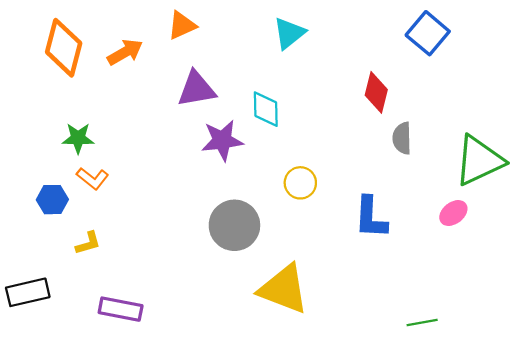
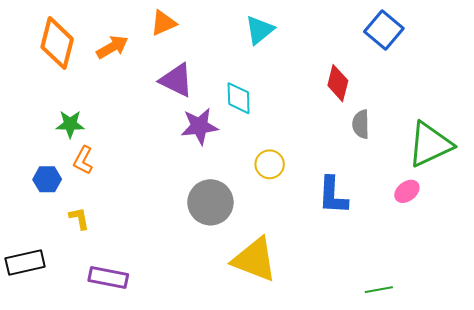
purple triangle: (196, 89) -> (176, 80), turned 36
orange L-shape: (93, 178) -> (83, 160), turned 80
yellow L-shape: (88, 243) -> (79, 218), turned -85

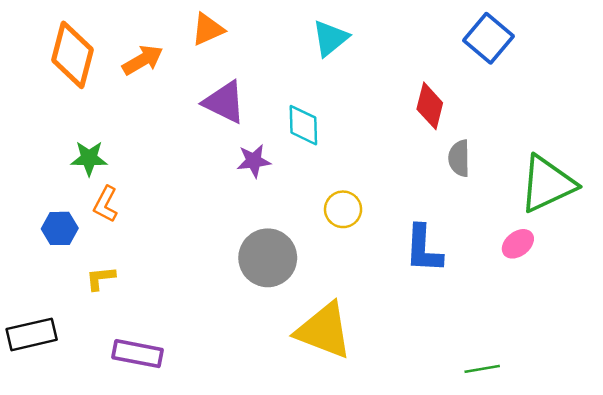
purple star: (199, 126) -> (254, 161), size x0.7
yellow L-shape: (79, 218) -> (101, 278), turned -85

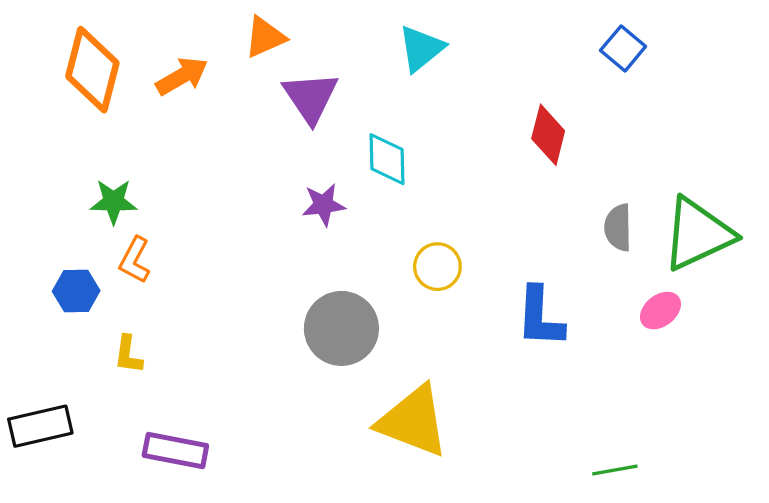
blue square: (489, 38) -> (623, 48), size x0.7
purple triangle: (224, 102) -> (311, 97), moved, turned 30
gray semicircle: (459, 158) -> (618, 228), moved
yellow L-shape: (101, 278) -> (128, 354), turned -76

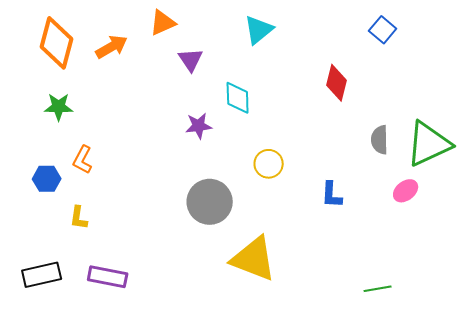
purple triangle: (311, 97) -> (191, 60), size x0.7
green star: (114, 201) -> (59, 107), moved
blue L-shape: (540, 317) -> (332, 195), size x0.7
black rectangle: (40, 426) -> (42, 275), moved

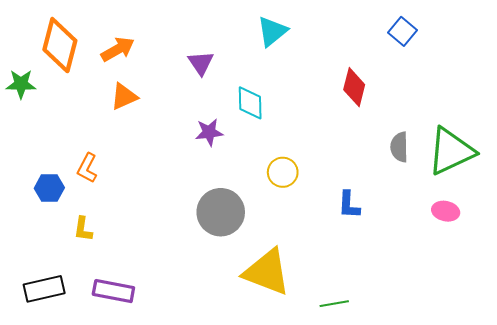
orange triangle: (163, 23) -> (124, 97), moved
green star: (59, 107) -> (21, 84), moved
pink ellipse: (406, 191) -> (446, 211), moved, turned 50
green line: (378, 289) -> (334, 304), moved

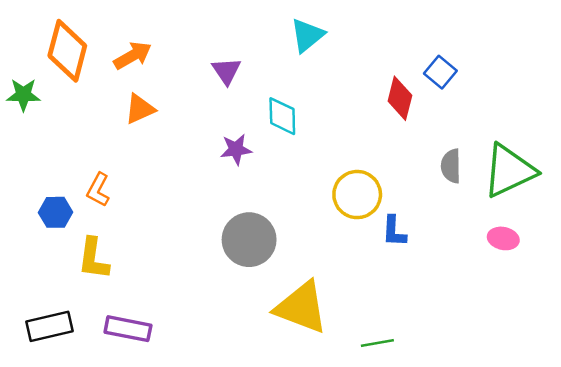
blue square: (403, 31) -> (440, 72), moved
yellow circle: (283, 172) -> (357, 195), moved, size x1.4
yellow L-shape: (83, 229) -> (93, 259), size x1.5

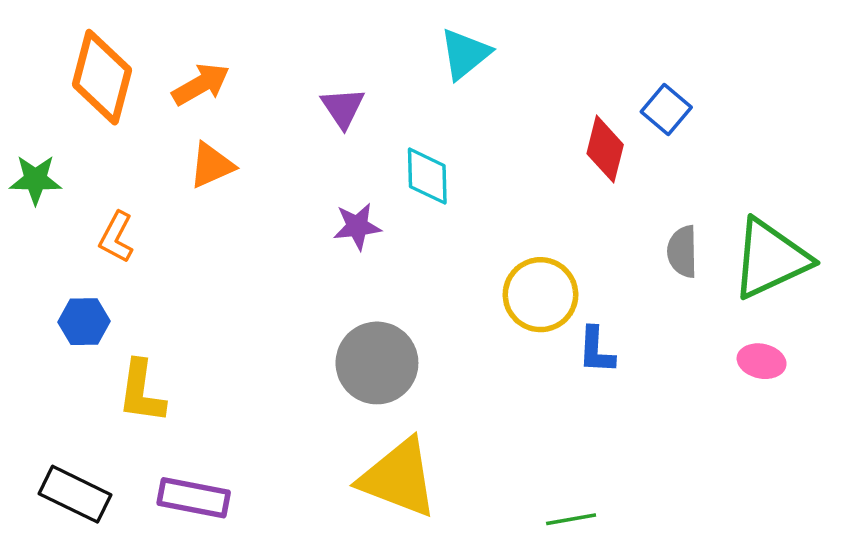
green star: (23, 95) -> (35, 180), moved
orange L-shape: (98, 190) -> (116, 237), moved
yellow triangle: (301, 307) -> (399, 478), moved
black rectangle: (50, 326) -> (75, 494), turned 39

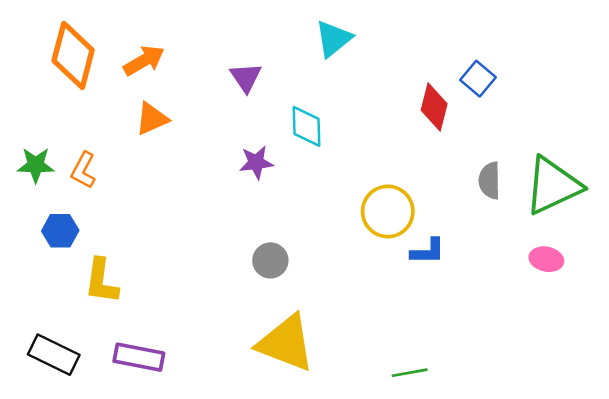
green star: (35, 180) -> (36, 165), moved
blue L-shape: (596, 350) -> (428, 251), turned -93
gray circle: (377, 363) -> (270, 260), size x0.6

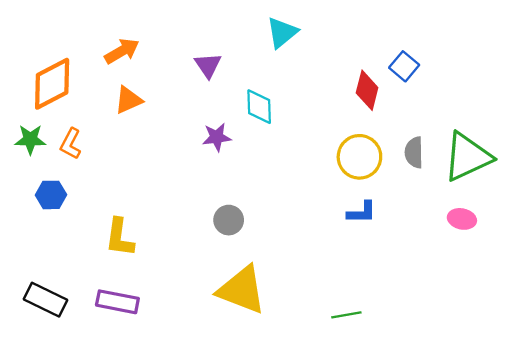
orange diamond: (73, 55) -> (52, 84), moved, turned 48
yellow circle: (388, 211) -> (359, 157), moved
yellow L-shape: (101, 281) -> (120, 237), moved

